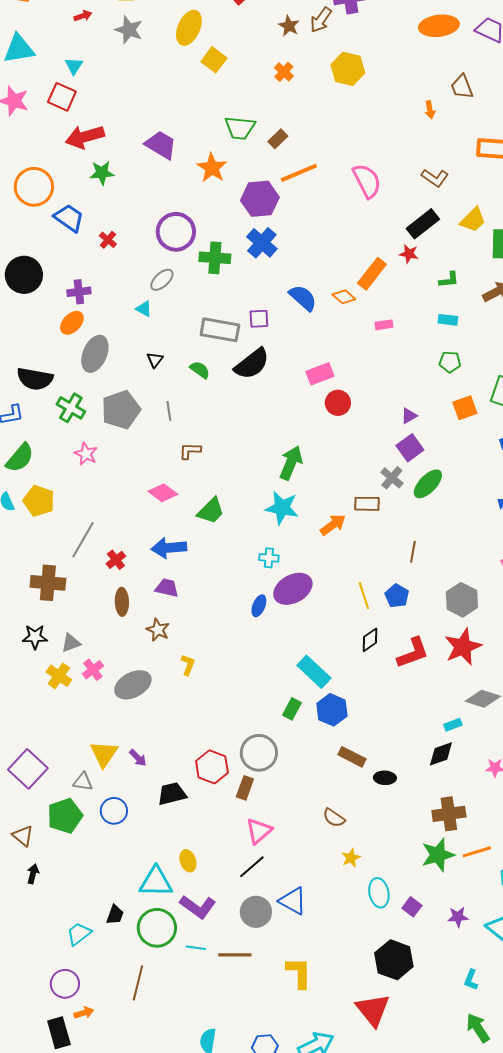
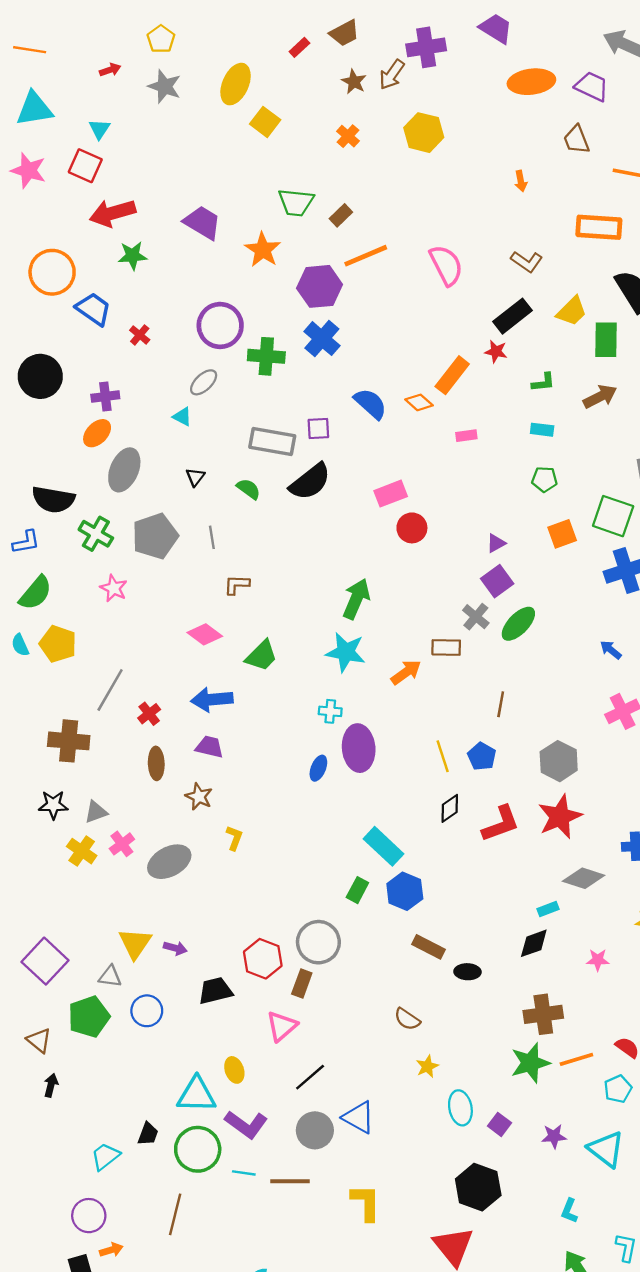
brown trapezoid: (462, 87) -> (576, 140), moved
purple ellipse: (293, 589) -> (359, 748), turned -66
purple arrow: (138, 758) -> (175, 948), turned -30
pink triangle: (259, 831) -> (282, 1026), moved

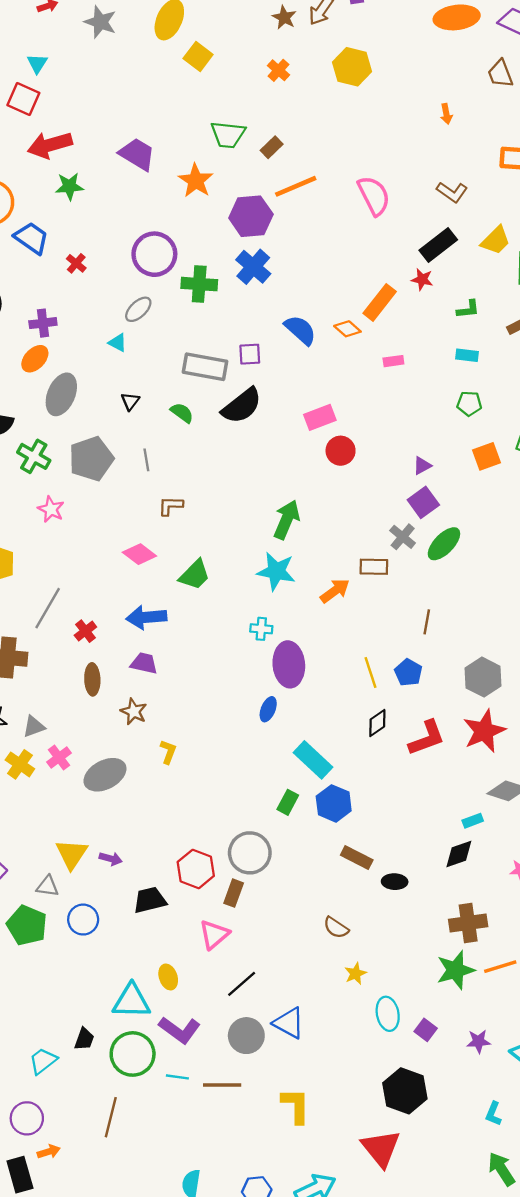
blue ellipse: (318, 768) -> (268, 709), moved
green pentagon: (89, 1017) -> (27, 925), turned -30

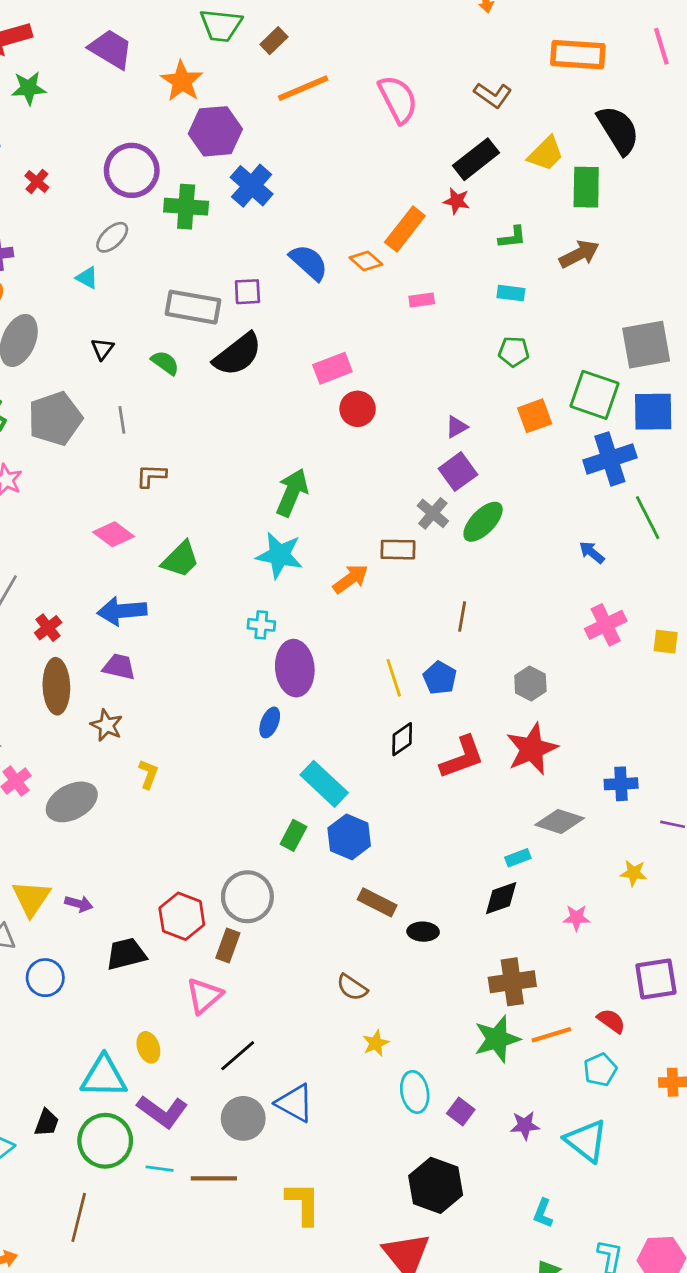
purple hexagon: (251, 216) -> (215, 131), moved
gray hexagon: (483, 677) -> (530, 683), size x0.7
brown ellipse: (92, 679) -> (56, 686), size x1.4

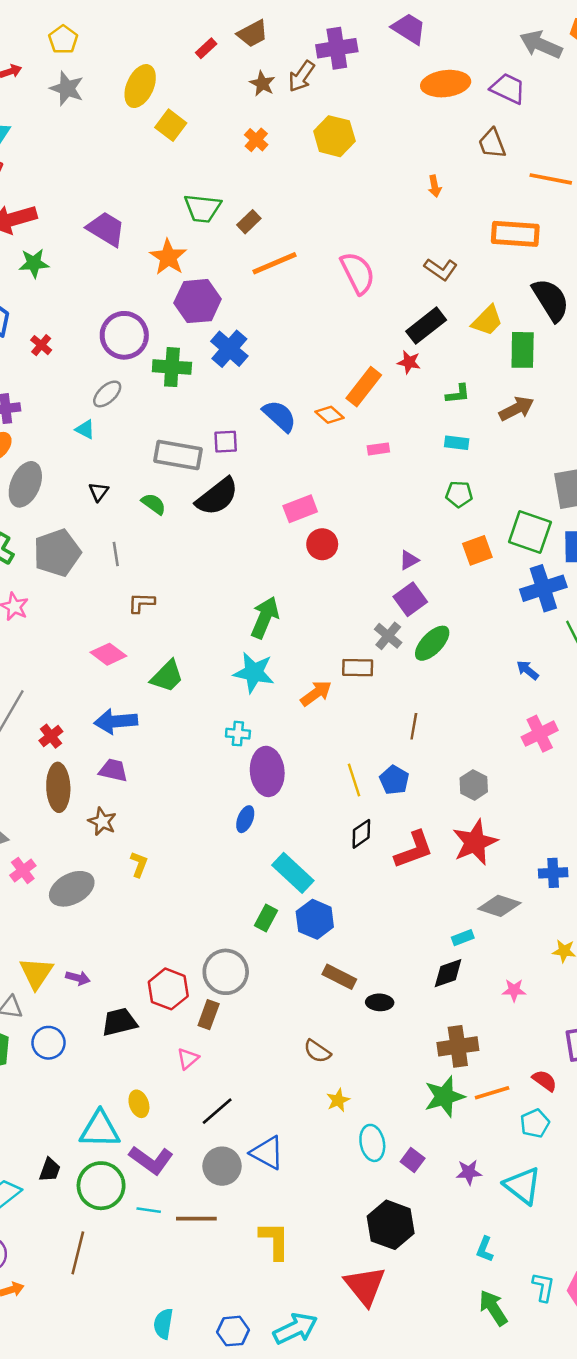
pink triangle: (204, 996) -> (188, 1059), size x0.7

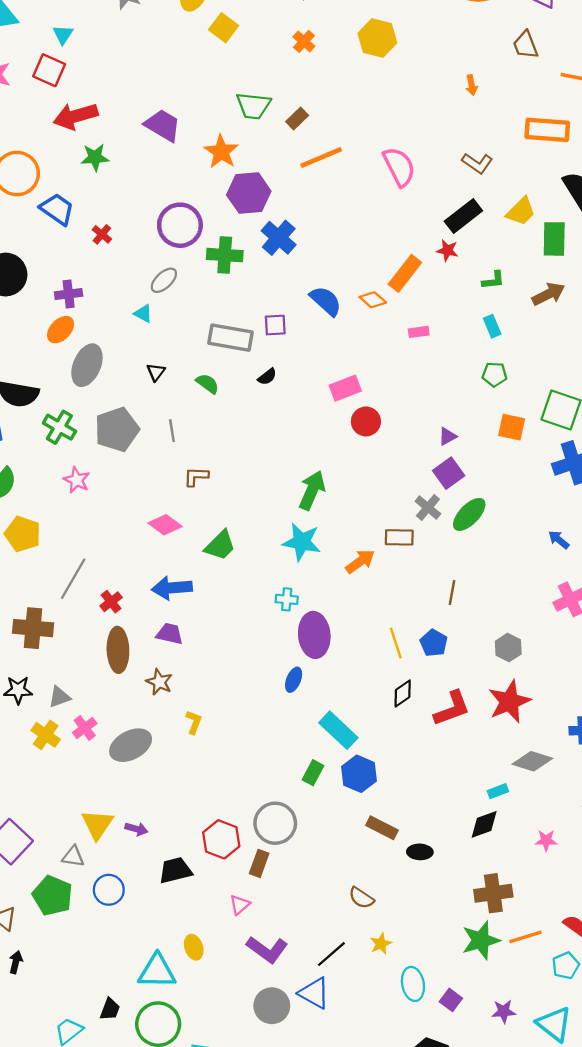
cyan rectangle: (457, 443) -> (492, 326), turned 60
black semicircle: (217, 497) -> (267, 377), size x0.5
orange square: (477, 550) -> (512, 427), turned 32
black line: (217, 1111) -> (331, 954), moved
purple L-shape: (151, 1160) -> (267, 949), moved

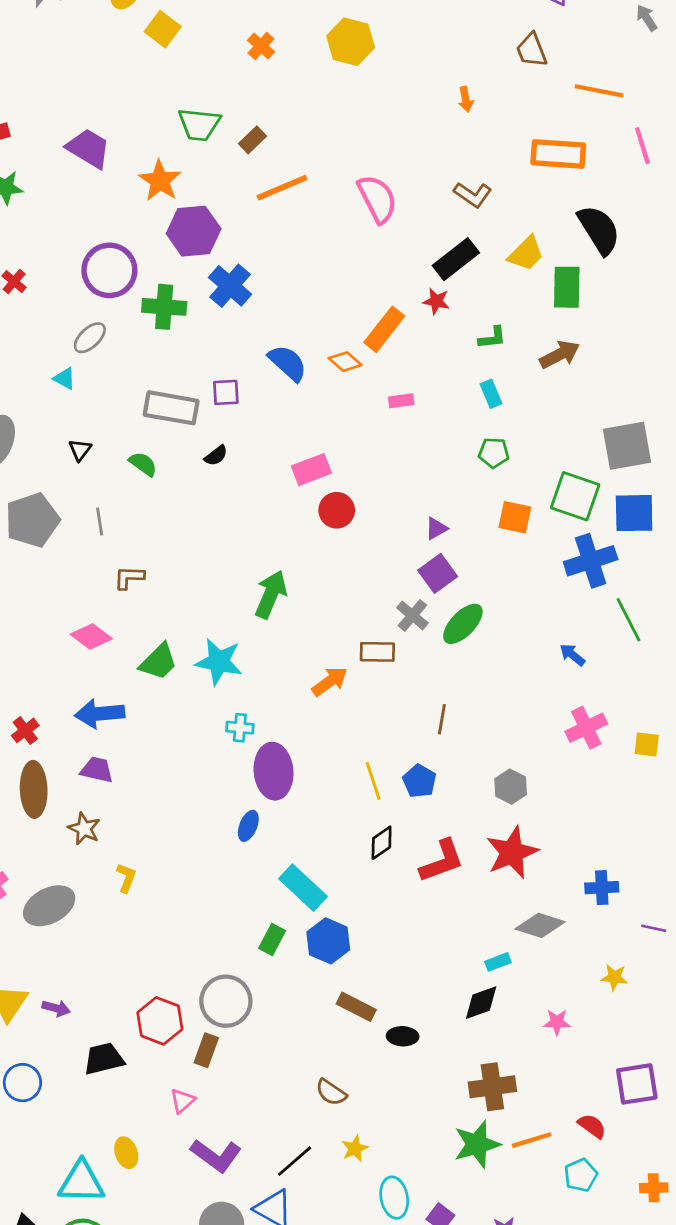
cyan star: (302, 542) -> (219, 662), moved

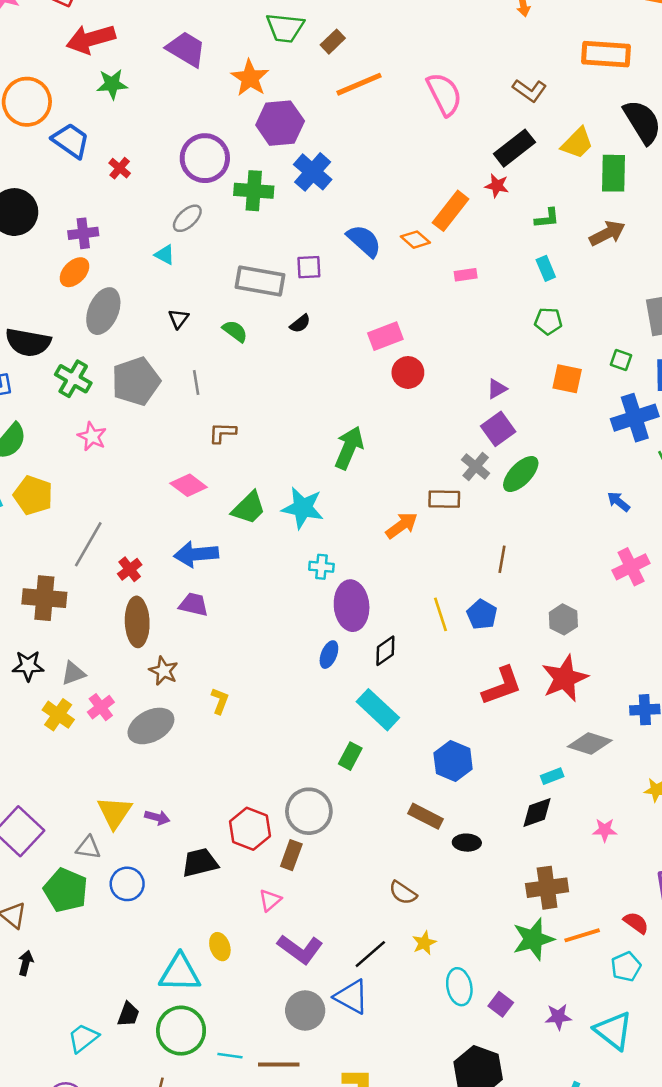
green square: (575, 496) -> (621, 360), size x0.5
brown star: (84, 829) -> (163, 671), moved
black diamond: (382, 843) -> (385, 651), moved
blue hexagon: (328, 941) -> (453, 761), moved

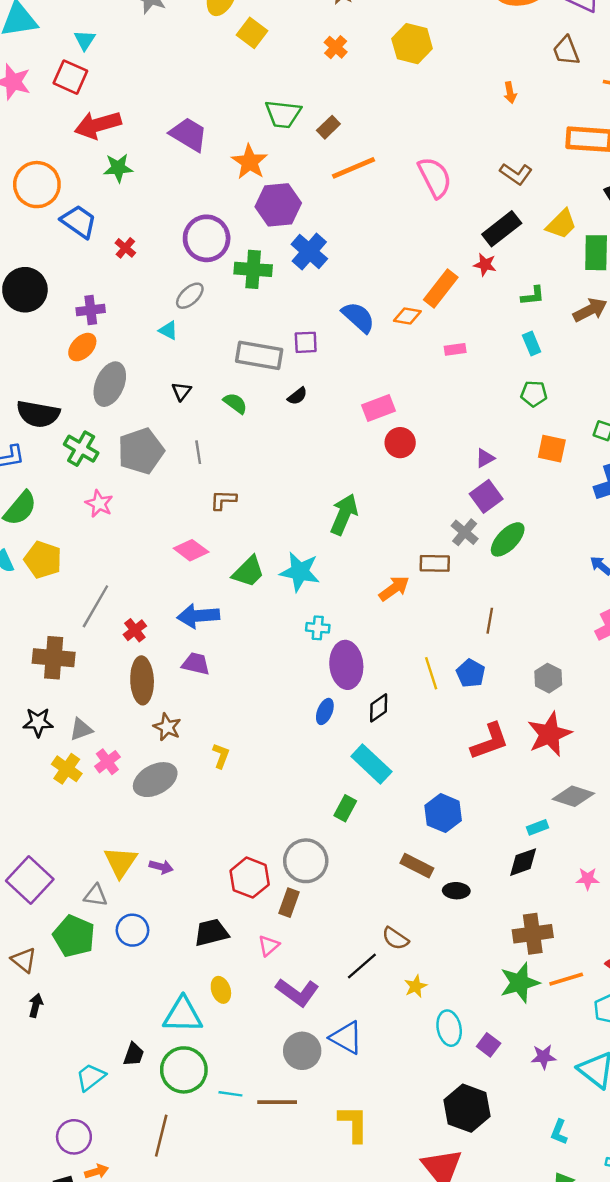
orange diamond: (415, 240) -> (407, 316), turned -32
black trapezoid: (200, 863) -> (211, 933), moved
black line: (370, 954) -> (362, 966), moved

